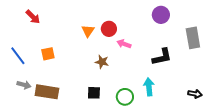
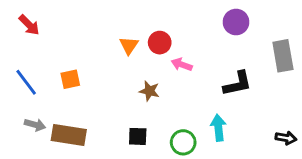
red arrow: (33, 17) -> (29, 25), moved

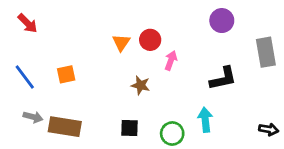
pink arrow: (182, 65) -> (171, 60), turned 90

